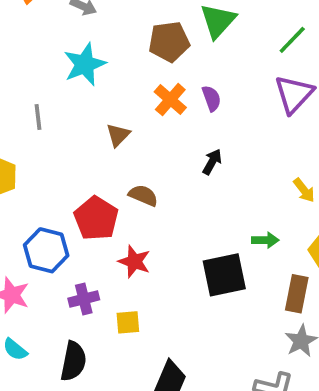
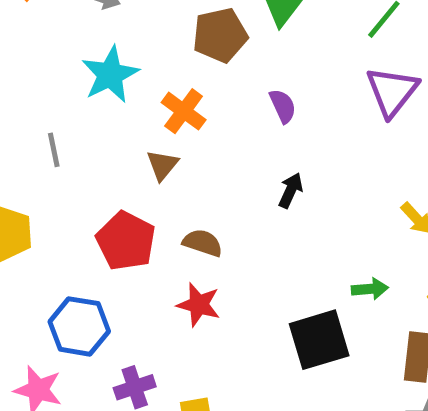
orange cross: (170, 100) -> (184, 111), moved
red pentagon: (96, 218) -> (126, 241), moved
red star: (134, 262) -> (199, 305), moved

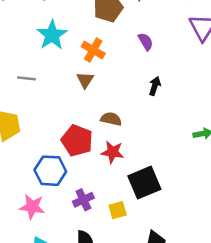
gray line: (54, 150) -> (26, 78), turned -66
red pentagon: (126, 241) -> (77, 140), moved
black square: (319, 340) -> (144, 183), moved

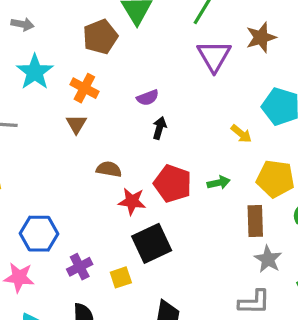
purple semicircle: (146, 42) -> (148, 98), moved, turned 102
red pentagon: (77, 140) -> (173, 184), moved
red star: (113, 152) -> (132, 201), moved

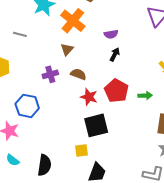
orange cross: (84, 88) -> (73, 21), size x1.4
brown triangle: (76, 124) -> (67, 49), moved
purple cross: (80, 267) -> (50, 74), moved
yellow square: (121, 277) -> (81, 151), moved

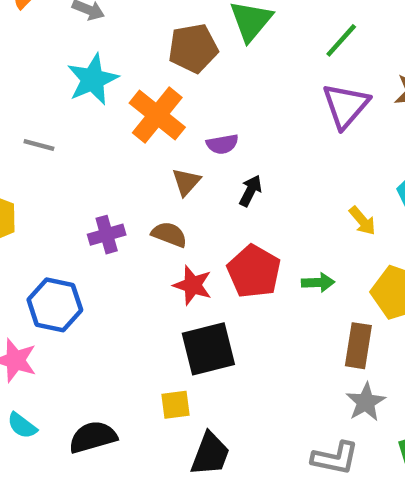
purple semicircle: (111, 34) -> (222, 144), moved
brown triangle: (67, 49) -> (186, 182), moved
black semicircle: (44, 165) -> (93, 437), turned -115

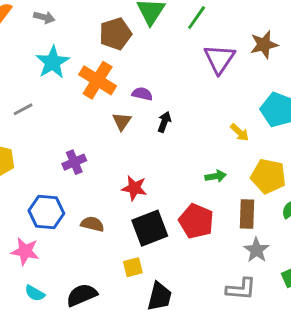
green line: (341, 40) -> (197, 18), moved
purple semicircle: (222, 144) -> (142, 94), turned -150
gray line: (39, 145) -> (23, 109), turned -36
brown semicircle: (169, 234) -> (92, 224), moved
red pentagon: (254, 271) -> (196, 221), moved

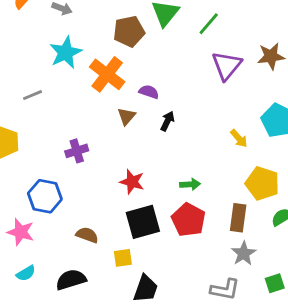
green arrow: (216, 176) -> (190, 184), moved
brown semicircle: (92, 224) -> (87, 235), moved
cyan semicircle: (35, 293) -> (26, 273), turned -66

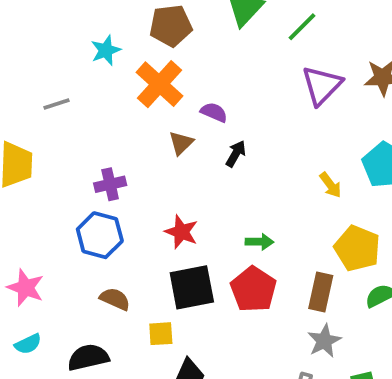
brown pentagon: (129, 31) -> (171, 26), moved
cyan star: (66, 53) -> (106, 50), size x0.7
blue hexagon: (45, 196) -> (100, 235), moved

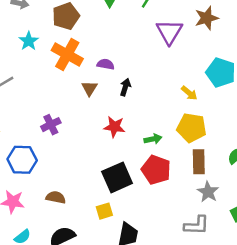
red star: (181, 232) -> (114, 127), moved
blue hexagon: (100, 235) -> (22, 160), moved
yellow pentagon: (357, 248) -> (192, 128), moved
brown semicircle: (115, 299) -> (56, 197), moved

